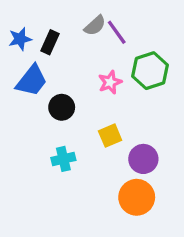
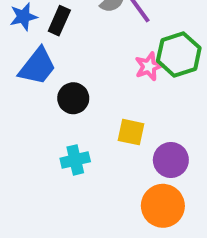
pink star: (110, 82) -> (149, 66), moved
yellow square: (110, 136) -> (131, 132), turned 35

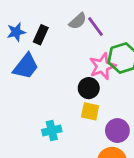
pink star: (149, 66) -> (102, 66), size x1.4
black circle: (73, 98) -> (89, 88), moved

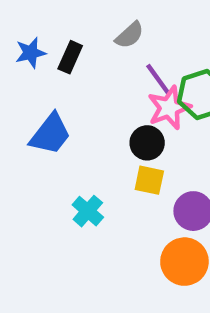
purple line: (96, 27) -> (158, 79), moved
blue trapezoid: (26, 66) -> (50, 134), moved
cyan cross: (52, 131) -> (88, 211), turned -36

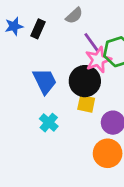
blue trapezoid: (50, 134) -> (45, 81), moved, turned -64
black circle: (147, 143) -> (85, 81), size x1.5

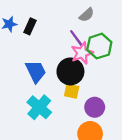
gray semicircle: (74, 16) -> (87, 15), moved
cyan cross: (49, 123) -> (39, 107), size x1.5

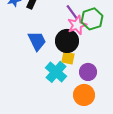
cyan cross: (39, 107) -> (56, 72), moved

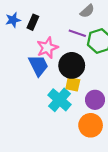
purple line: (72, 12) -> (77, 33), turned -35
pink star: (77, 25) -> (47, 48), moved

